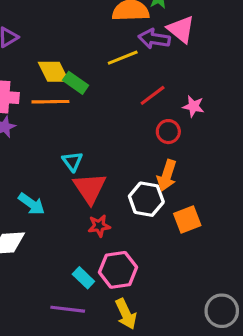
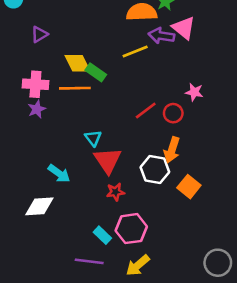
red line: (153, 95) -> (146, 111), moved
orange square: (187, 220) -> (189, 187), turned -30
yellow arrow: (126, 314) -> (138, 265), turned 75

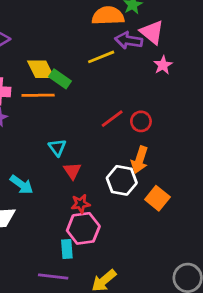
pink star: (194, 92) -> (163, 65), moved, turned 30
red triangle: (108, 160) -> (72, 171), size x0.6
pink hexagon: (131, 229) -> (83, 228), moved
cyan rectangle: (102, 235) -> (67, 249), turned 42

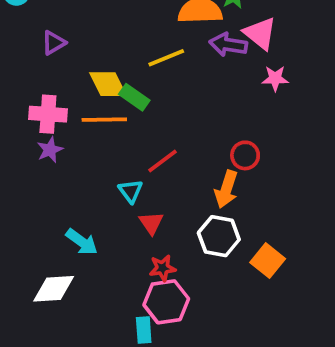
yellow line: (101, 57) -> (166, 58), moved
pink star: (163, 65) -> (275, 78), turned 30
red line: (112, 119) -> (162, 161), moved
orange arrow: (140, 160) -> (226, 189), moved

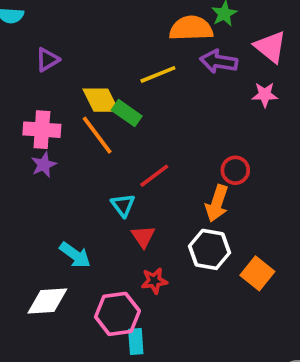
pink triangle: (260, 33) -> (270, 47), moved
orange line: (104, 120) -> (97, 135), turned 54
pink hexagon: (166, 302) -> (117, 314), moved

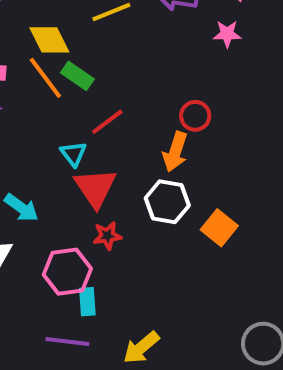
green rectangle: (127, 113) -> (77, 76), moved
red triangle: (143, 237) -> (95, 188), size x1.6

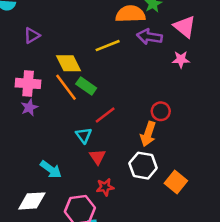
red triangle: (95, 188) -> (98, 157), size x0.6

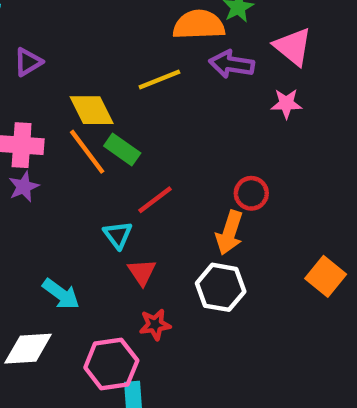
orange square: (176, 182) -> (326, 276), moved

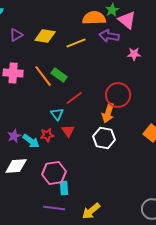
pink triangle: (293, 47) -> (127, 20), moved
yellow diamond: (92, 110) -> (45, 36), moved, turned -55
purple star: (24, 187) -> (14, 136), moved
red circle: (251, 193) -> (118, 95), size x1.6
red star: (155, 325) -> (47, 135), moved

